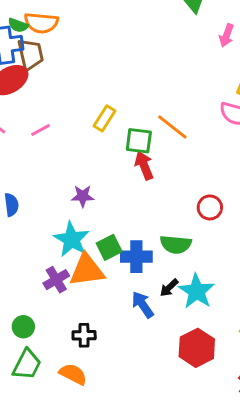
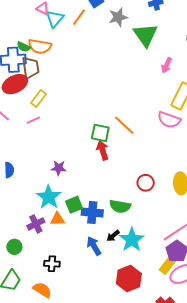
yellow rectangle: (105, 118) -> (39, 99), moved
orange triangle: (87, 270) -> (57, 219), size x0.6
green circle: (23, 327) -> (14, 247), moved

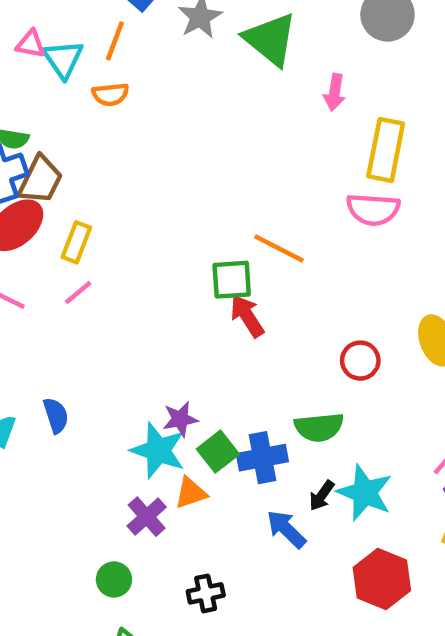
orange semicircle: (40, 46) -> (110, 94), moved, size x0.7
brown trapezoid: (31, 68) -> (40, 180), turned 50
purple star: (59, 168) -> (180, 419), moved

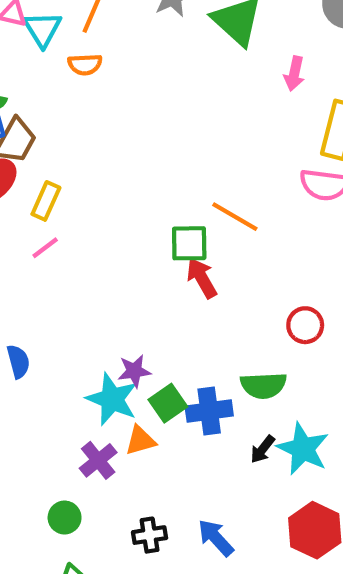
blue arrow: (286, 529) -> (216, 538), moved

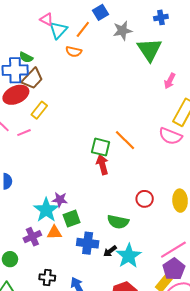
pink line: (45, 248) -> (24, 133), moved
blue cross: (209, 411) -> (88, 243), moved

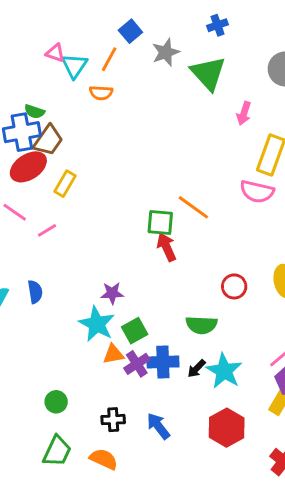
pink line: (24, 133) -> (47, 230), moved
purple star: (60, 200) -> (112, 293), moved
purple cross: (32, 237) -> (137, 364), moved

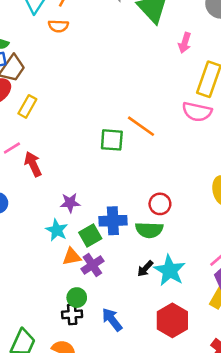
red arrow: (167, 247) -> (33, 164), moved
red circle: (234, 286) -> (160, 204), moved
cyan star: (97, 324) -> (57, 230), size x0.7
blue cross: (163, 362) -> (113, 221), moved
green circle: (56, 402) -> (77, 298), moved

